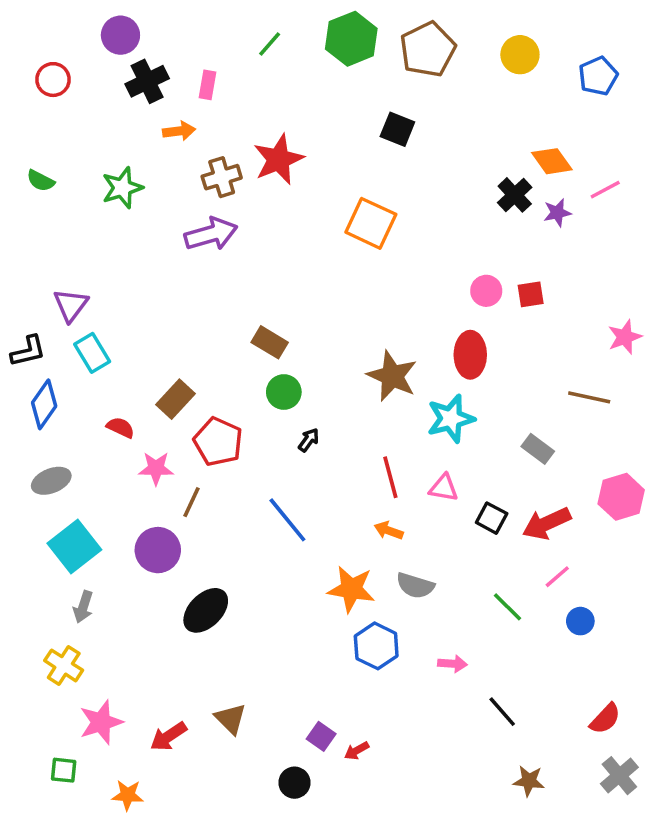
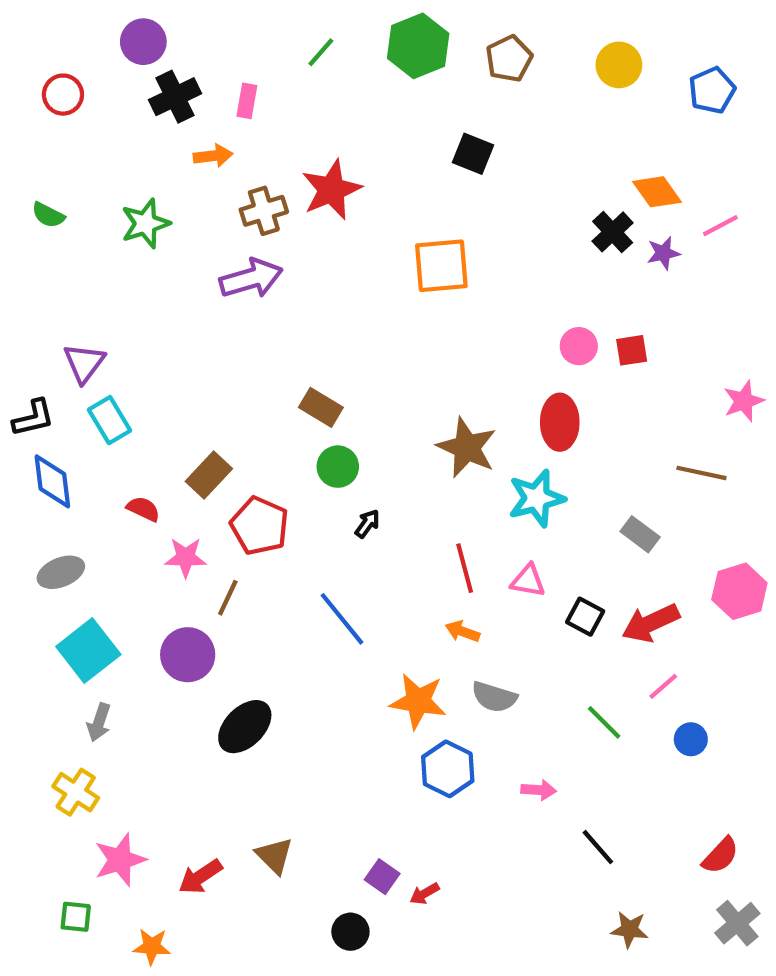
brown pentagon: (428, 49) -> (509, 59), size x0.7
orange square: (371, 223) -> (441, 266), turned -30
blue diamond: (44, 404) -> (52, 481), turned -42

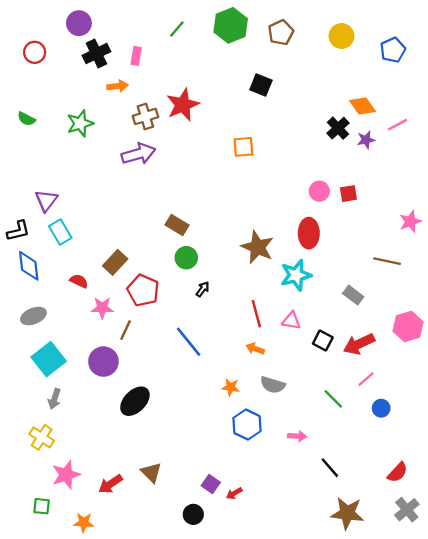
orange square: (441, 266) -> (243, 147), size x0.7
orange star: (418, 701) -> (231, 387), size x0.6
brown star: (630, 930) -> (347, 513), size x1.6

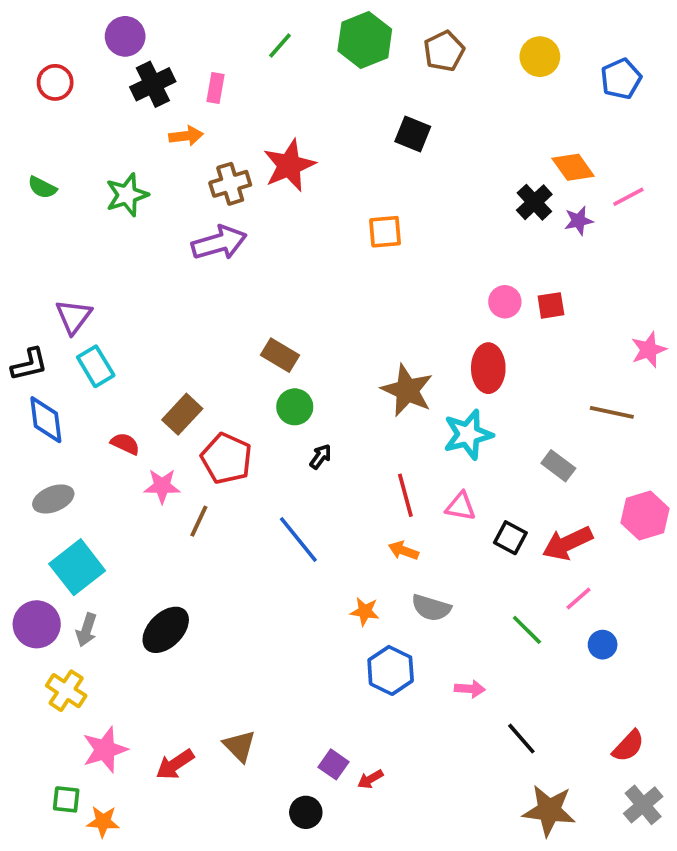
purple circle: (103, 362) -> (37, 624), moved
black ellipse: (135, 401) -> (166, 630), moved
orange star: (84, 523) -> (103, 822), moved

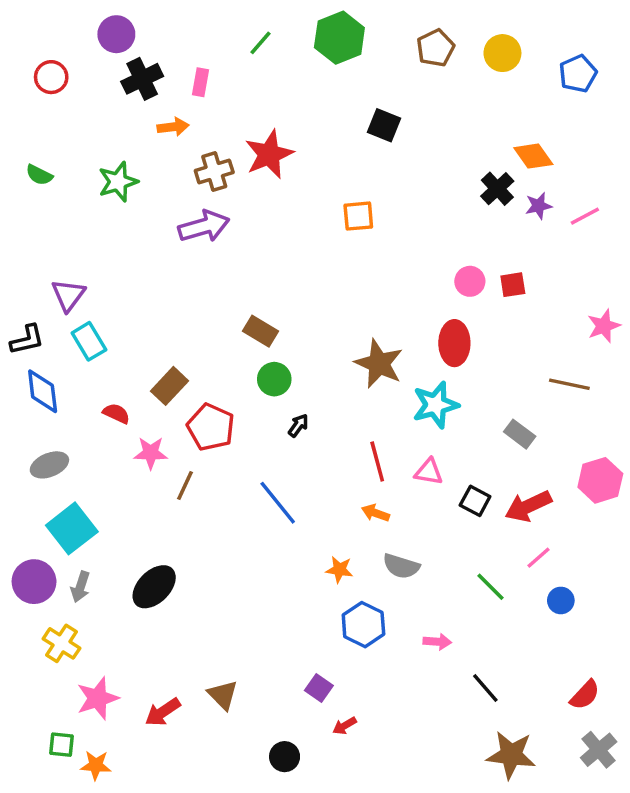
brown pentagon: (444, 51) -> (436, 48), moved
pink line: (628, 197) -> (585, 216), moved
purple square: (333, 764) -> (319, 688), moved

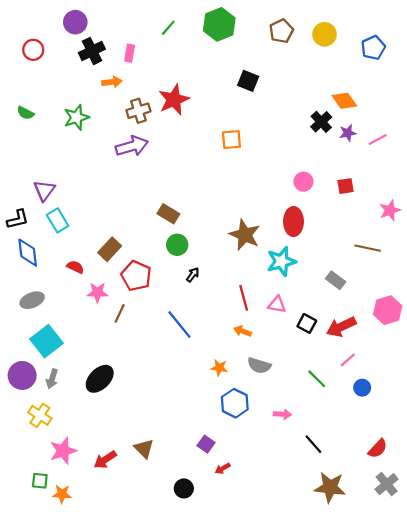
red square: (513, 285) -> (346, 186), moved

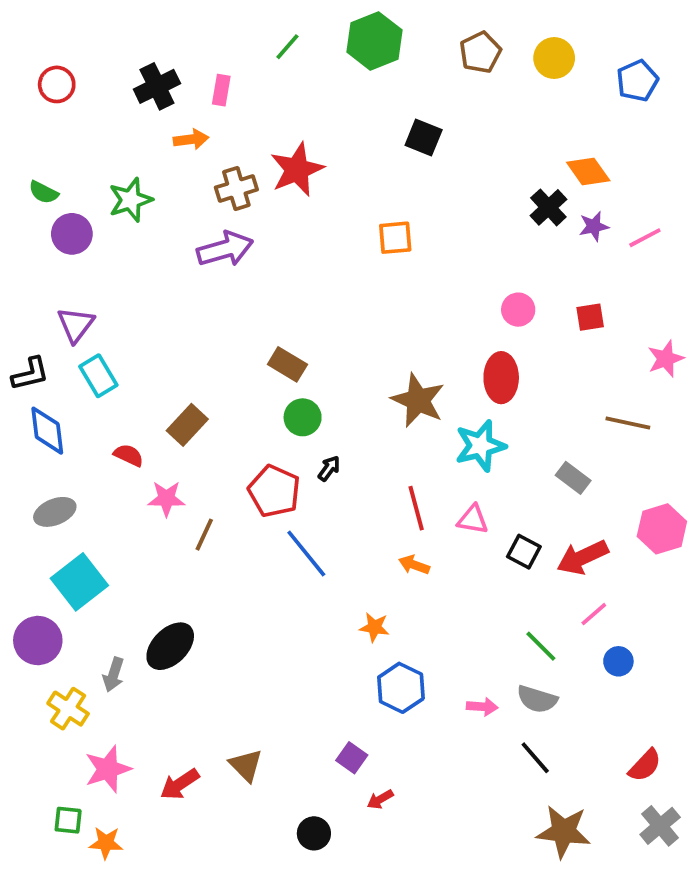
purple circle: (75, 22) -> (72, 234), moved
red pentagon: (136, 276) -> (274, 491), moved
gray semicircle: (259, 366) -> (537, 699), moved
gray arrow: (52, 379) -> (113, 675), moved

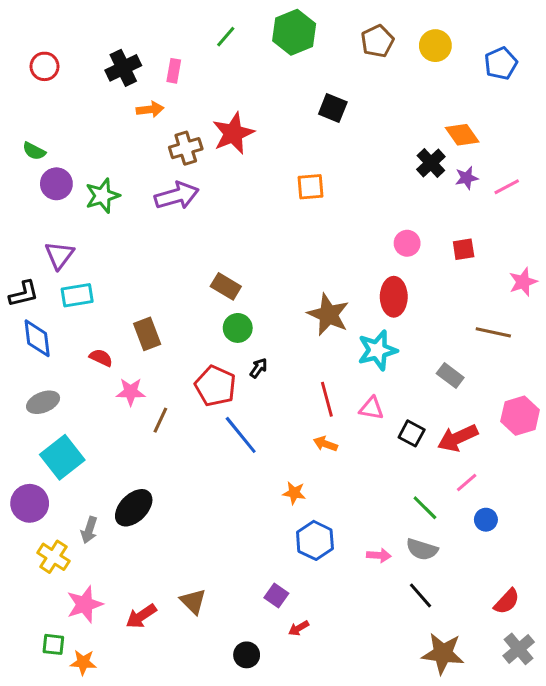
green star: (130, 200) -> (102, 196), moved
cyan rectangle: (98, 376) -> (77, 295), turned -68
brown rectangle: (187, 425) -> (147, 334), turned -64

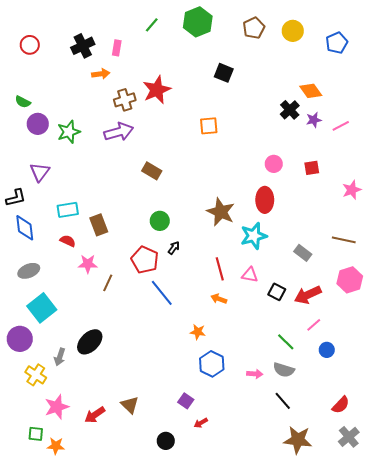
brown rectangle: (226, 286) -> (152, 171), moved
cyan rectangle: (77, 295) -> (68, 210), moved
brown line: (493, 332) -> (344, 240), moved

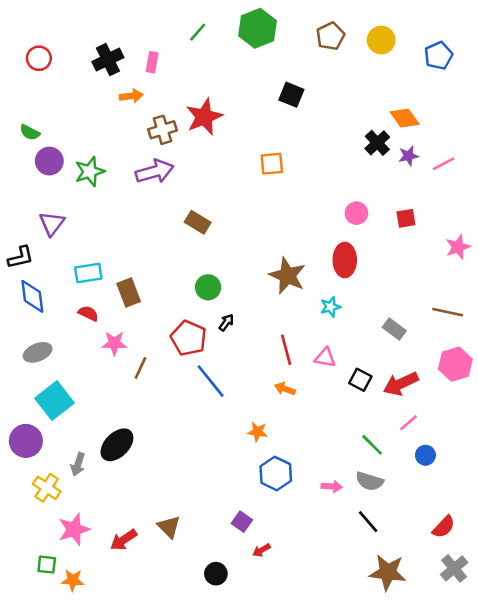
cyan star: (254, 236) -> (330, 307), size x0.6

